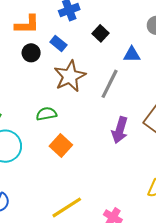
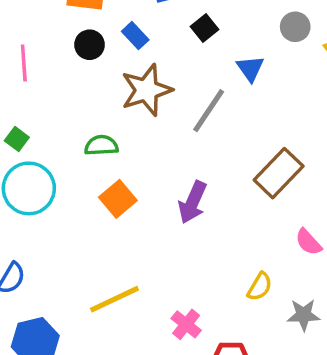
blue triangle: (132, 55) -> (250, 68), turned 48
purple arrow: (120, 130) -> (193, 202), moved

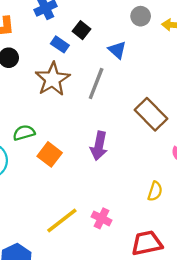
blue rectangle: (135, 36) -> (60, 44), moved
green semicircle: (101, 145) -> (24, 133), moved
brown rectangle: (279, 173) -> (151, 114), turned -76
pink cross: (186, 324) -> (102, 218), moved

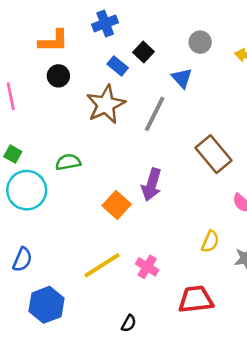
gray circle: (141, 16) -> (200, 42), moved
orange square: (50, 154) -> (117, 205), moved

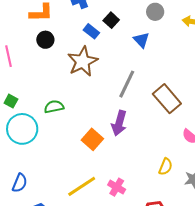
gray line: (155, 114) -> (127, 84), moved

